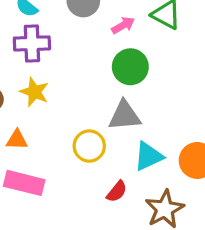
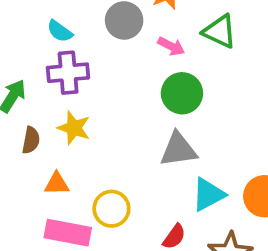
pink arrow: (123, 25) -> (171, 46), turned 60
yellow circle: (89, 146) -> (111, 209), moved

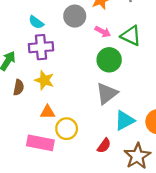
green triangle: (220, 31) -> (131, 36), moved
gray triangle: (178, 150) -> (107, 93), turned -30
orange triangle: (57, 184) -> (48, 112), moved

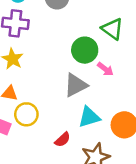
pink arrow: (103, 32) -> (105, 69), moved

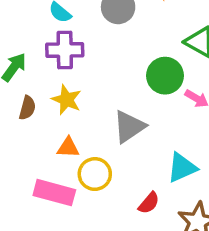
gray triangle: (76, 85) -> (129, 127), moved

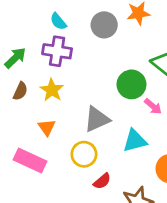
orange triangle: (68, 148) -> (47, 127), turned 42
cyan triangle: (182, 168) -> (135, 141), moved
yellow circle: (95, 174) -> (84, 154), moved

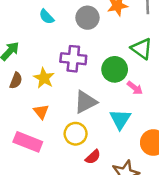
purple cross: (57, 51) -> (73, 59), moved
cyan triangle: (135, 141) -> (120, 119), turned -40

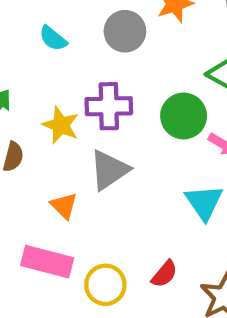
yellow star: (44, 78) -> (61, 125), moved
gray triangle: (85, 102) -> (109, 170), moved
yellow circle: (76, 134) -> (105, 285), moved

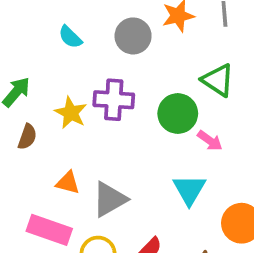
gray triangle: (109, 170) -> (110, 199), moved
orange triangle: (64, 206) -> (68, 183), turned -35

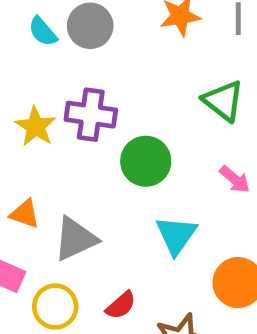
gray circle: (133, 36) -> (90, 26), moved
green circle: (178, 114) -> (146, 161), moved
pink arrow: (210, 141) -> (235, 179), moved

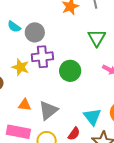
gray circle: (90, 26) -> (35, 32), moved
green triangle: (223, 101) -> (97, 38), turned 36
cyan triangle: (176, 235) -> (92, 117), moved

